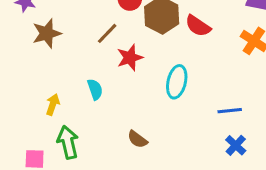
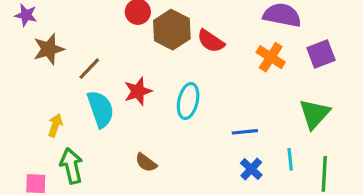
brown line: (107, 33) -> (89, 69), moved
red star: (130, 58) -> (138, 91), moved
cyan semicircle: (95, 89) -> (101, 109), size x1.6

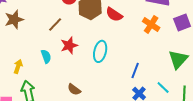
brown line: (89, 69) -> (55, 24), moved
cyan semicircle: (101, 109) -> (46, 56), size x0.6
blue line: (245, 132) -> (135, 70), turned -63
cyan line: (290, 159) -> (163, 87), turned -40

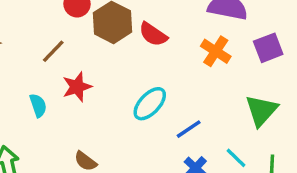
cyan ellipse: (100, 51) -> (150, 104), moved, turned 30
blue line: (135, 70) -> (189, 129), turned 35

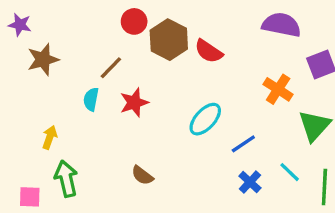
orange cross: (216, 51) -> (278, 89), moved
cyan semicircle: (38, 105) -> (91, 99), moved, turned -150

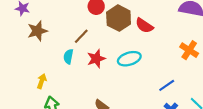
cyan ellipse: (205, 119) -> (129, 59), moved, turned 30

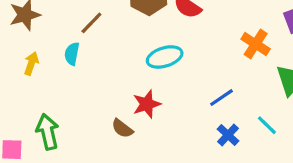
red star: (96, 59) -> (147, 104), moved
yellow arrow: (42, 81) -> (31, 63), moved

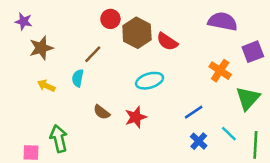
yellow arrow: (31, 63) -> (46, 86), turned -84
brown semicircle: (122, 128) -> (102, 112), moved

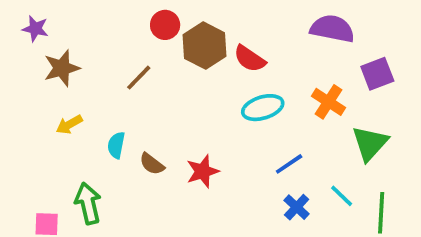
cyan semicircle: (78, 78) -> (116, 145), moved
cyan ellipse: (150, 81) -> (263, 108), moved
yellow arrow: (46, 86) -> (69, 124), turned -54

